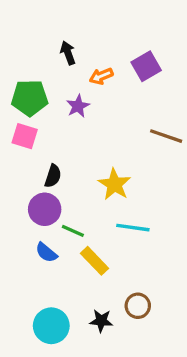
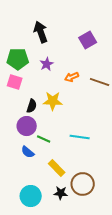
black arrow: (68, 53) -> (41, 32), size x1.5
orange arrow: (101, 76) -> (72, 77), moved
yellow star: (114, 184) -> (53, 101), moved, turned -30
yellow rectangle: (95, 261) -> (57, 168), moved
brown circle: (138, 306) -> (83, 184), size x1.5

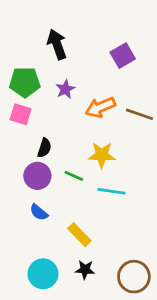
orange arrow: (72, 77) -> (100, 107), size x1.5
yellow star: (53, 101) -> (102, 155), moved
green line: (44, 139) -> (74, 176), moved
brown circle: (83, 184) -> (134, 277), moved

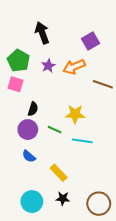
green pentagon: (25, 82) -> (19, 61), turned 30
orange arrow: (100, 107) -> (74, 67), moved

